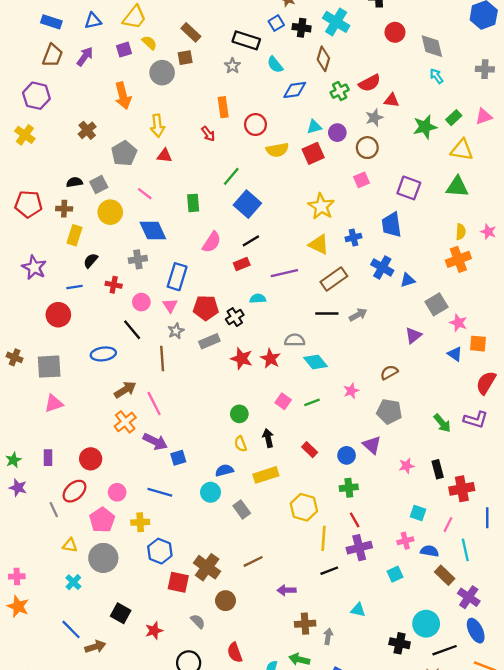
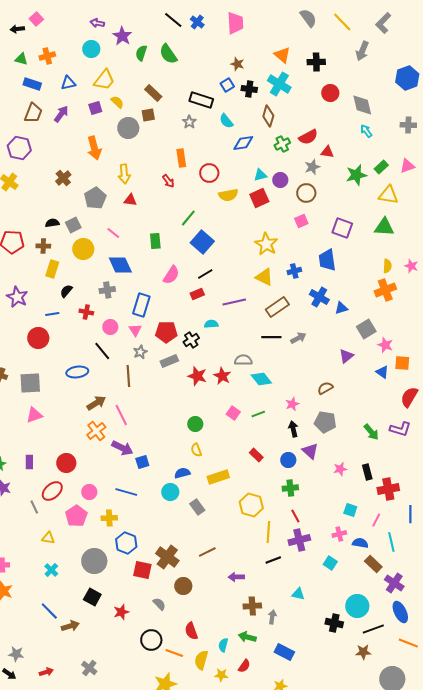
black arrow: (268, 438) -> (293, 429), moved
gray circle: (103, 558) -> (94, 561), moved
cyan square: (395, 574) -> (330, 563), turned -32

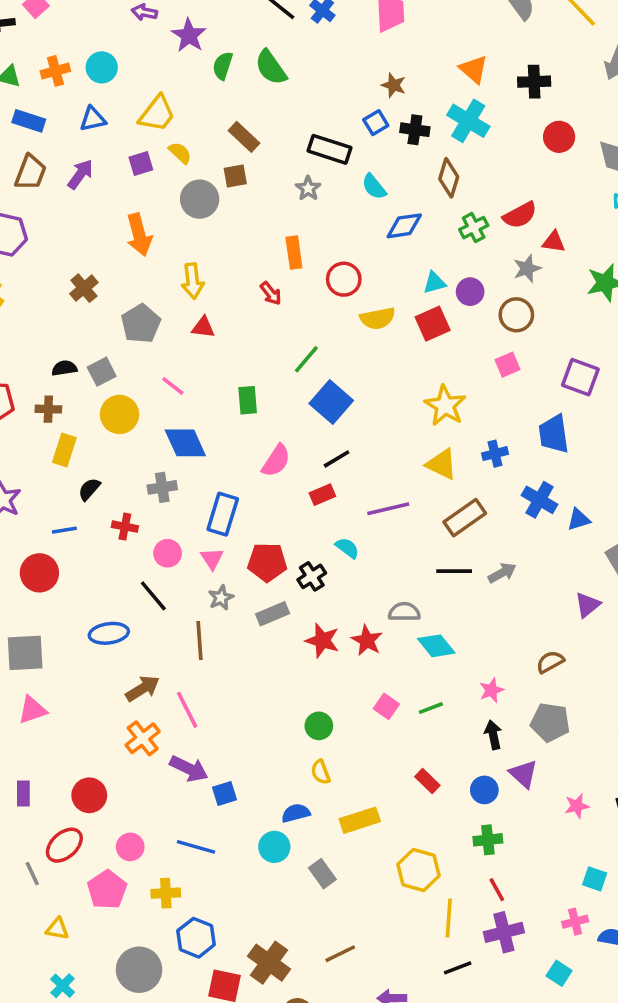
cyan circle: (91, 49) -> (102, 67), moved
cyan semicircle: (211, 324) -> (347, 548), turned 40

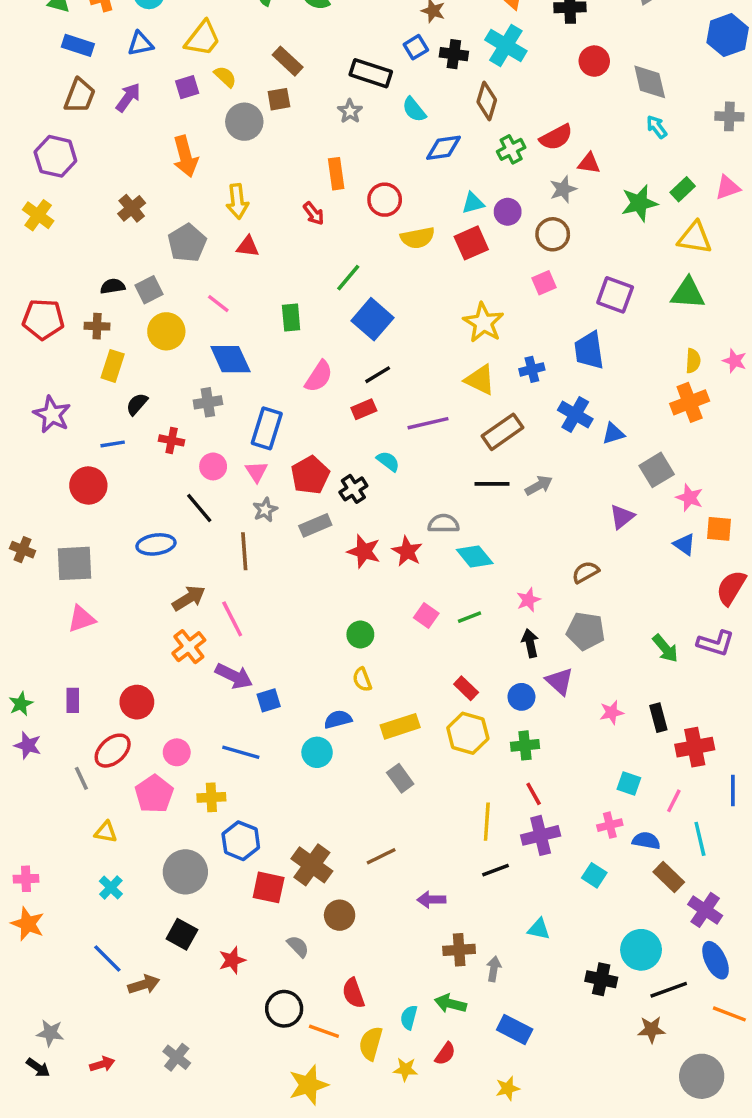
red pentagon: (267, 562) -> (310, 475), turned -30
yellow hexagon: (418, 870) -> (468, 733), moved
gray rectangle: (322, 874) -> (400, 778), moved

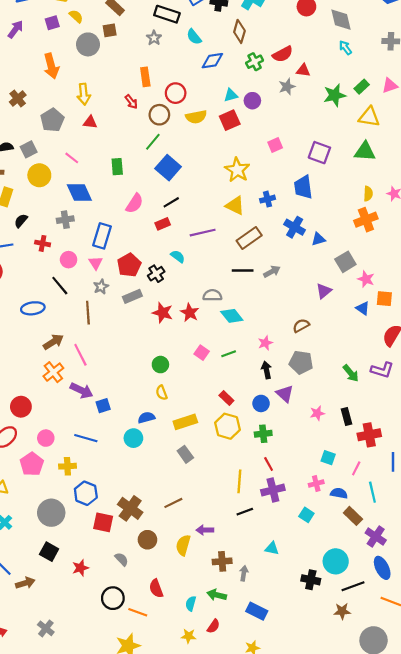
brown circle: (553, 234) -> (159, 115), moved
yellow semicircle: (371, 1043) -> (183, 545), moved

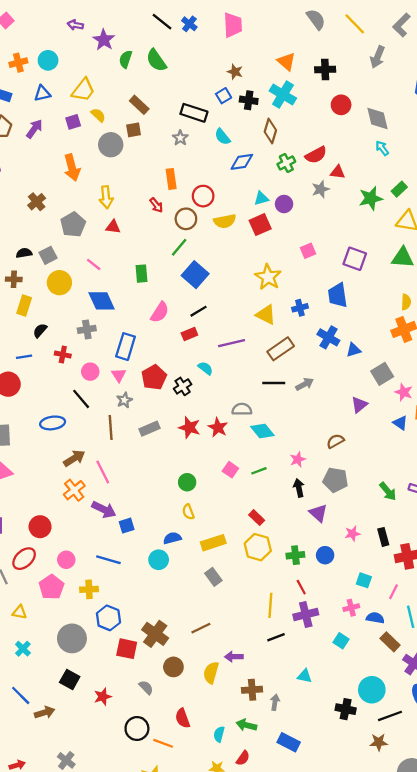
gray rectangle: (132, 296) -> (149, 429), moved
blue circle: (261, 403) -> (325, 555), moved

